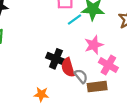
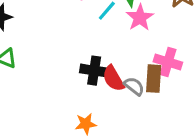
pink star: (94, 45) -> (140, 18), moved
brown rectangle: (97, 87) -> (154, 79), moved, turned -66

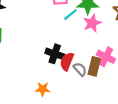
red semicircle: (113, 78) -> (67, 61), turned 42

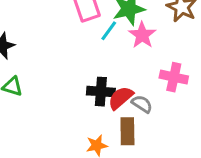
red semicircle: (67, 61) -> (121, 98), turned 42
brown rectangle: (94, 66) -> (127, 131), moved

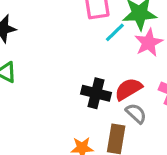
red semicircle: (121, 98) -> (128, 89), moved

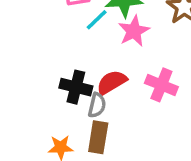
gray semicircle: (136, 113) -> (97, 105), moved, turned 60

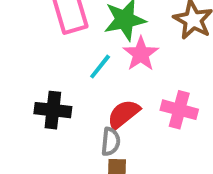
cyan line: (97, 20) -> (100, 67), moved
black cross: (76, 87) -> (53, 110), moved

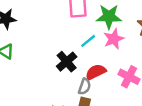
black cross: (53, 110) -> (67, 62), moved, turned 30

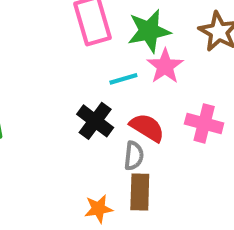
cyan line: (88, 41) -> (123, 79), turned 35
red semicircle: (96, 72) -> (147, 128), turned 70

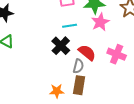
cyan line: (123, 79) -> (70, 26), moved

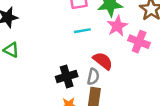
black cross: (61, 46) -> (67, 76), moved, turned 30
pink cross: (117, 54) -> (139, 42), moved

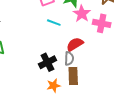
cyan line: (82, 31) -> (54, 23), turned 40
red semicircle: (103, 61) -> (75, 44), turned -60

